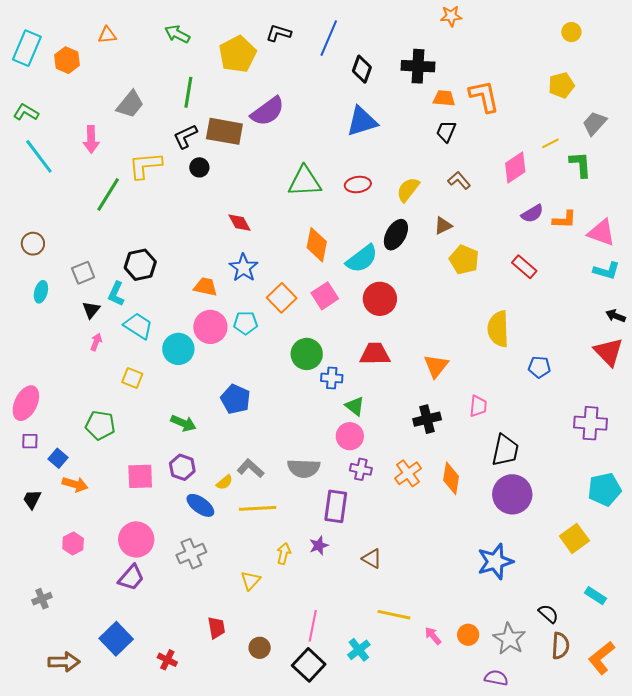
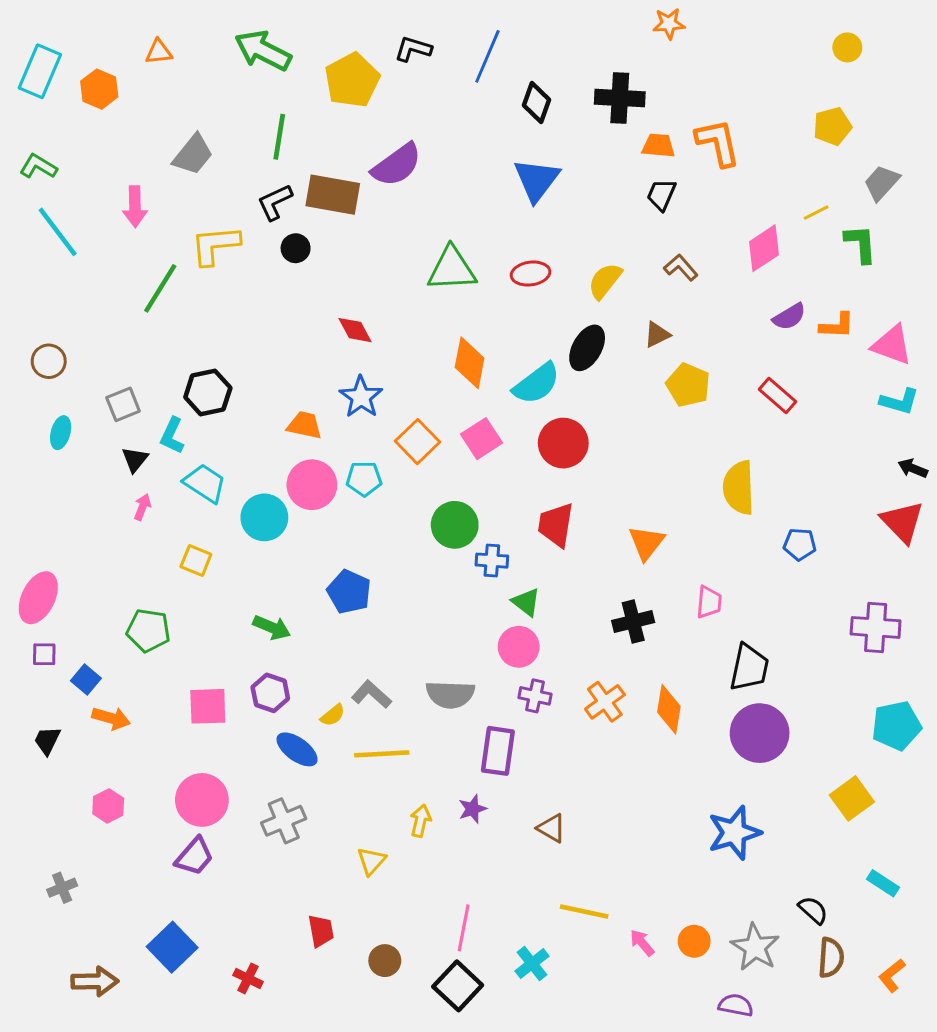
green arrow: (177, 34) -> (263, 50), size x1.5
blue triangle: (362, 121) -> (536, 180), turned -36
red trapezoid: (375, 354) -> (556, 525), turned -80
orange L-shape: (602, 658) -> (892, 975), size x0.7

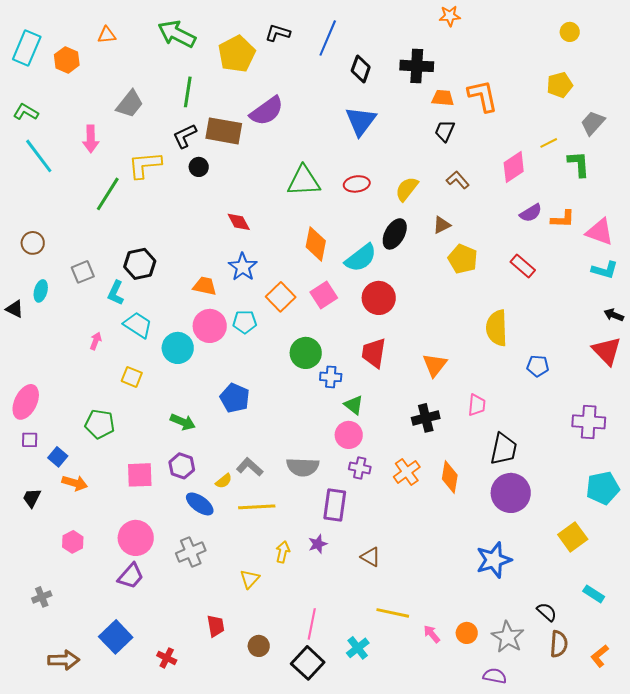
black triangle: (135, 459) -> (15, 309), moved, turned -42

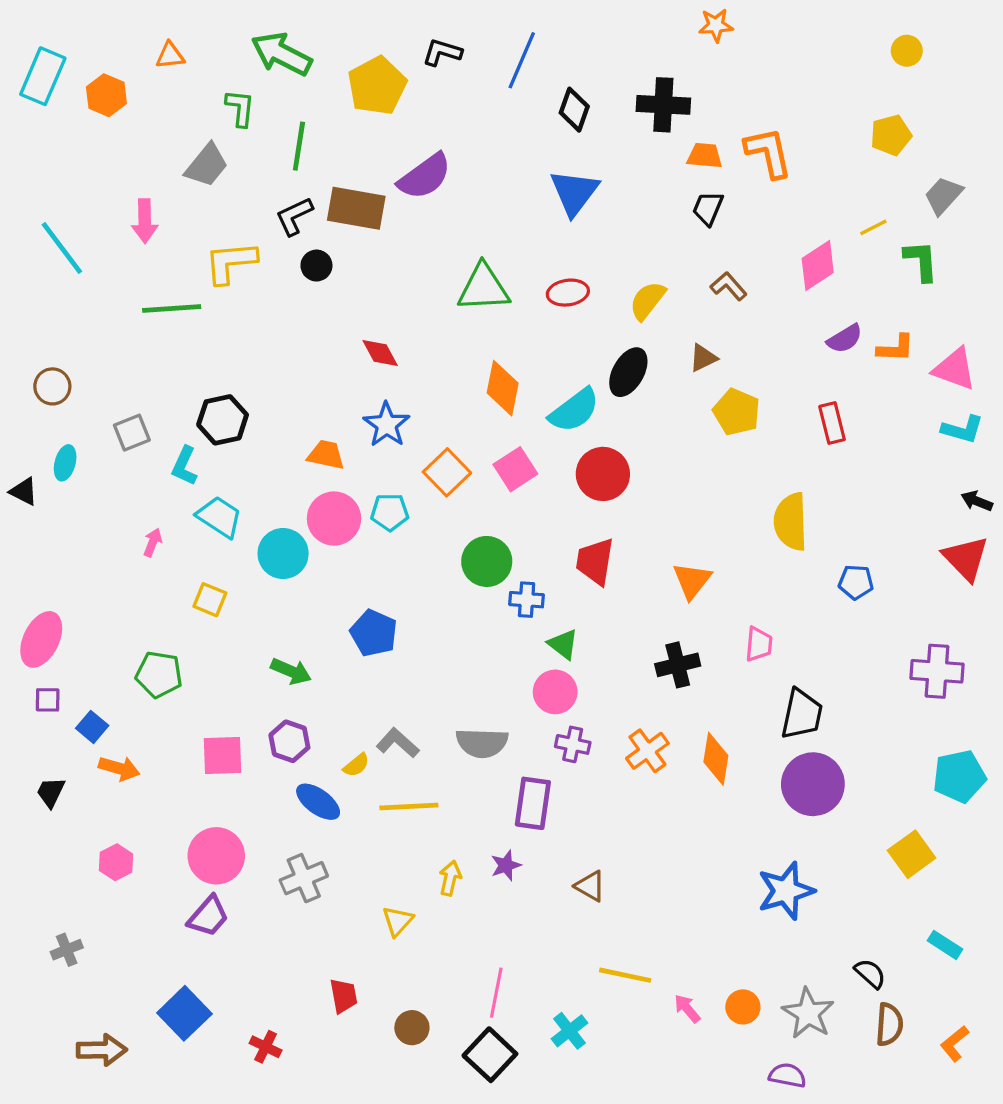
green L-shape: (26, 112) -> (240, 108), moved, turned 65
green line: (108, 194) -> (172, 308), turned 54
red rectangle: (523, 266) -> (832, 423), turned 35

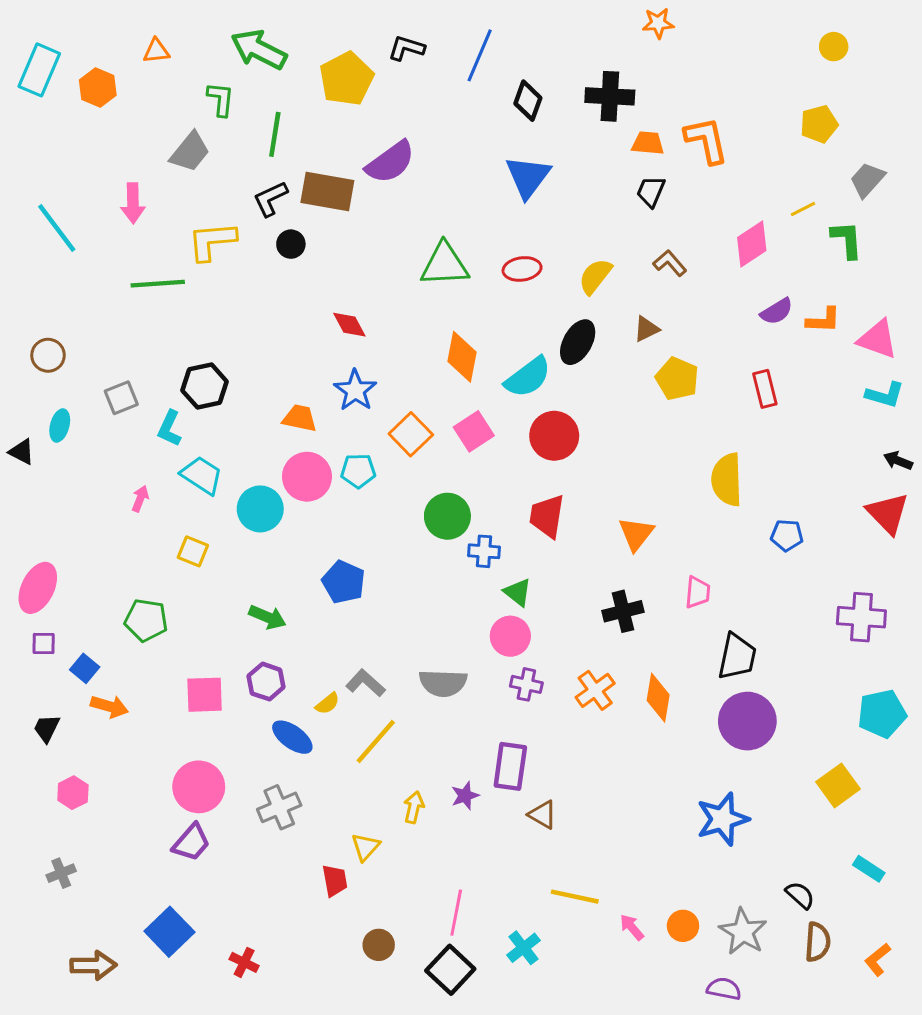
purple rectangle: (533, 803) -> (510, 766), moved
yellow line: (409, 806) -> (376, 742), turned -46
pink hexagon: (116, 862) -> (73, 793), moved
red trapezoid: (344, 996) -> (335, 880), moved

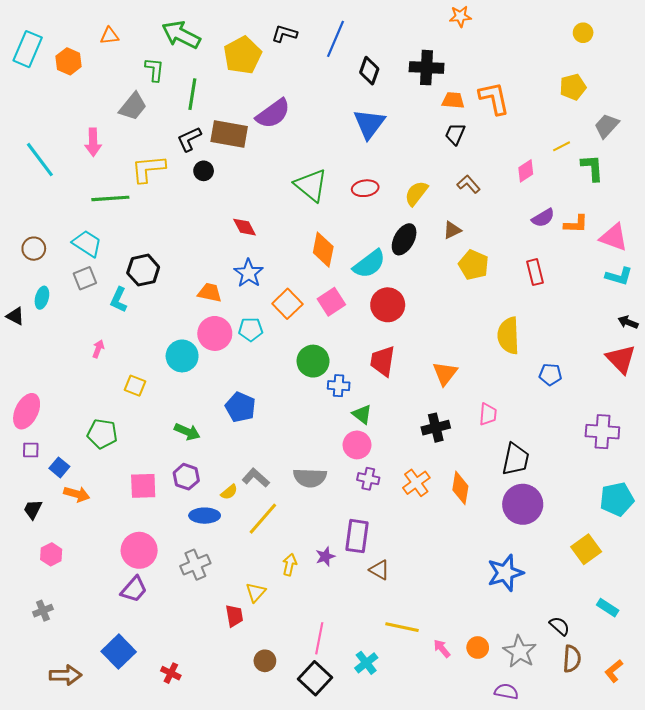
pink diamond: (752, 244) -> (526, 171), size x0.7
green triangle: (444, 265) -> (311, 185), turned 42
cyan trapezoid: (202, 475) -> (87, 243), moved
blue ellipse: (292, 737) -> (205, 516), turned -36

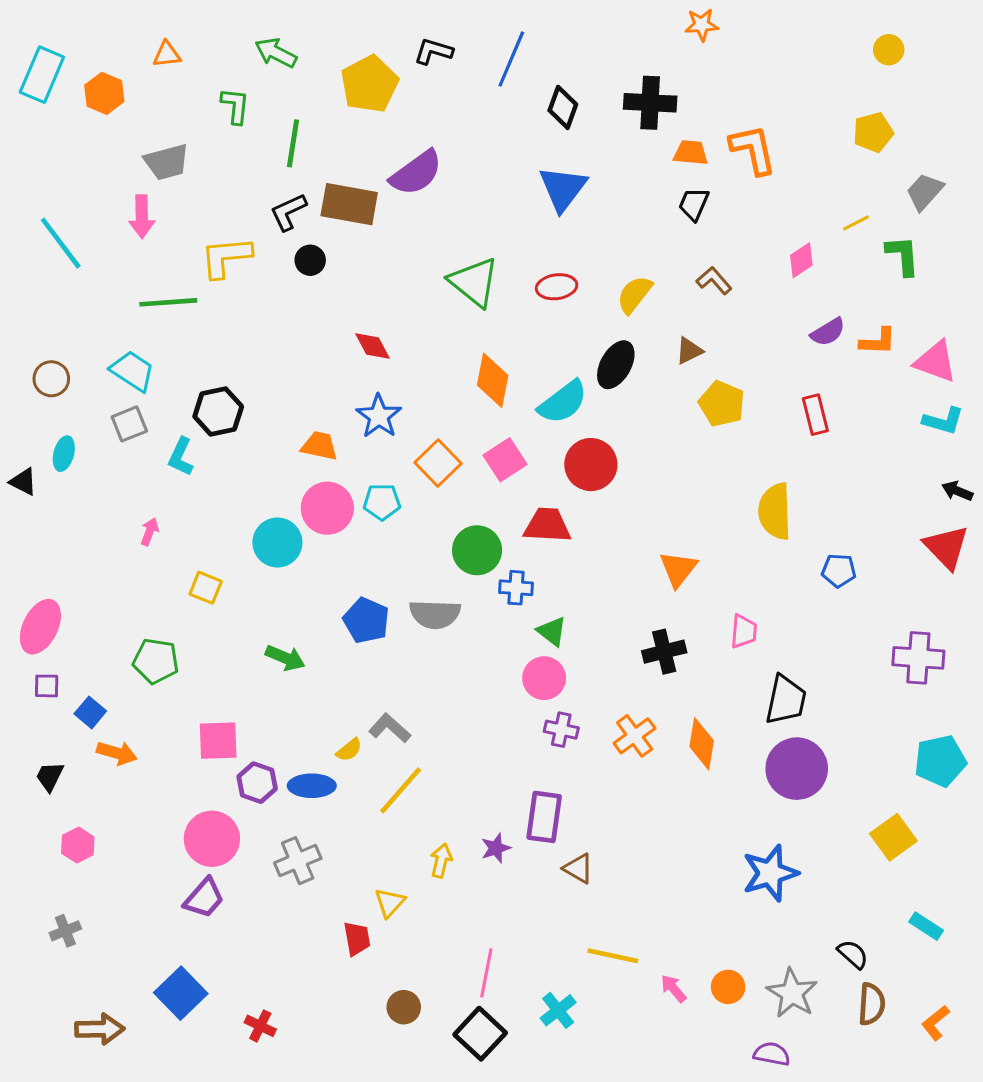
green arrow: (181, 35) -> (276, 53), size x0.7
gray trapezoid: (133, 106) -> (167, 162), moved, turned 36
red trapezoid: (383, 361) -> (547, 525), moved, turned 84
purple hexagon: (186, 477) -> (257, 783), moved
gray semicircle: (310, 478) -> (435, 614), moved

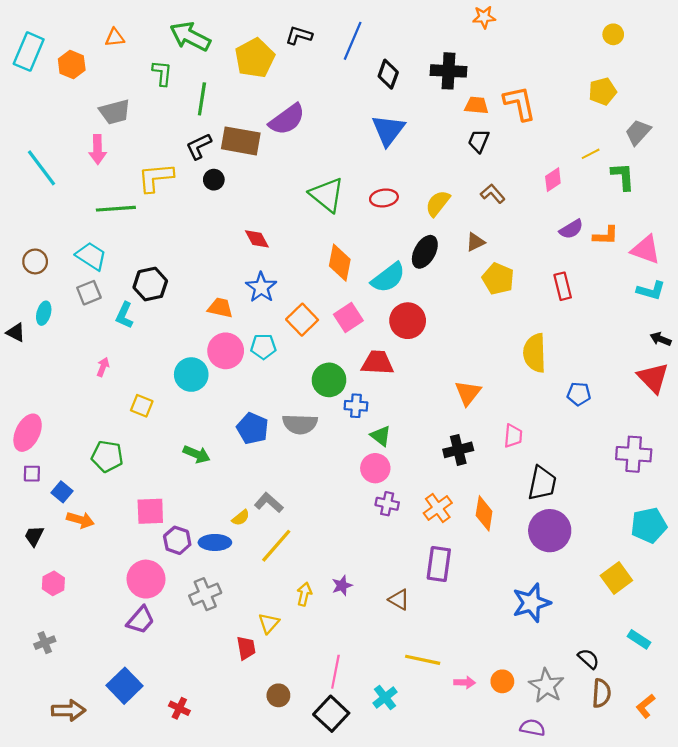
green arrow: (276, 53) -> (190, 36), size x1.4
purple rectangle: (544, 817) -> (439, 564), moved
pink arrow: (674, 988) -> (465, 682), turned 132

